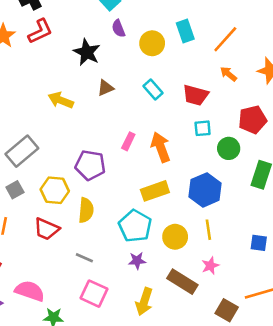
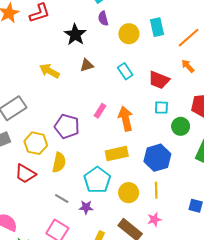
gray line: (84, 258) -> (62, 198), moved
purple star: (137, 261) -> (86, 207), moved

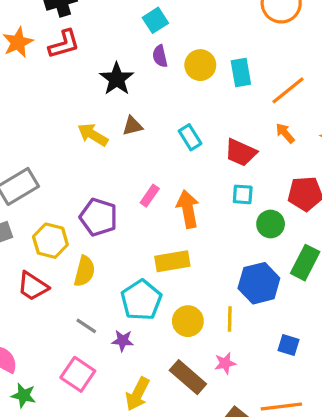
yellow circle: (129, 34) -> (200, 65), moved
yellow arrow: (49, 71) -> (93, 135), moved
blue hexagon: (157, 158) -> (259, 283), moved

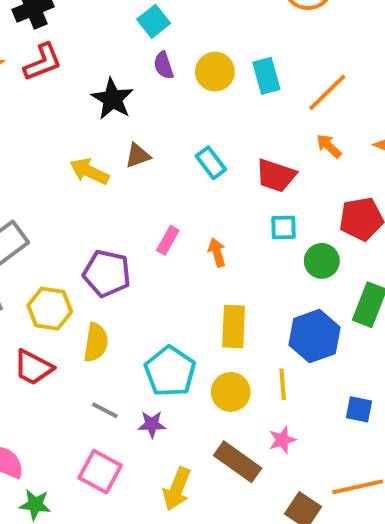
orange arrow: (188, 209) -> (217, 252), size x0.6
yellow rectangle: (172, 261) -> (234, 327), moved, turned -72

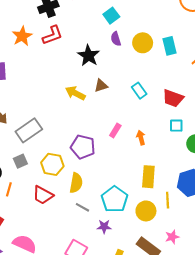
yellow line: (283, 384) -> (168, 200), moved
gray line: (105, 410) -> (83, 207), moved

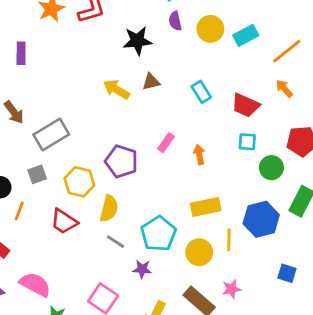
cyan rectangle: (170, 46) -> (246, 35), turned 72
black star: (89, 56) -> (137, 41), turned 30
yellow rectangle: (148, 177) -> (206, 207), turned 70

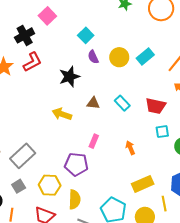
brown triangle: (151, 82) -> (93, 103), moved, turned 32
pink rectangle: (166, 143) -> (94, 141), moved

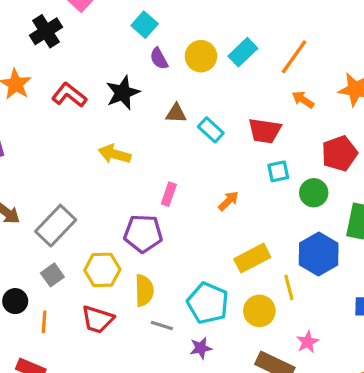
red L-shape: (32, 62) -> (69, 95), moved, turned -110
brown triangle: (93, 103) -> (176, 113), moved
orange arrow: (130, 148) -> (228, 201), turned 72

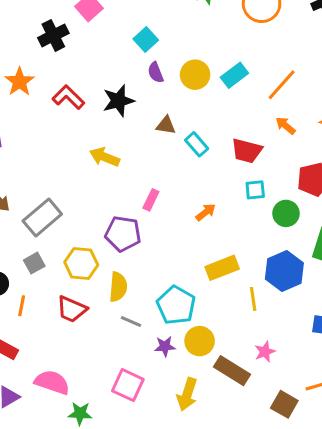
yellow circle: (259, 311) -> (200, 341), moved

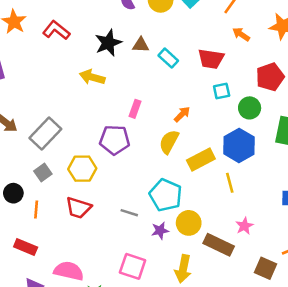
black star: (118, 101) -> (108, 43), moved
blue hexagon: (284, 271) -> (239, 145), moved
yellow semicircle: (118, 287) -> (169, 142), moved, turned -150

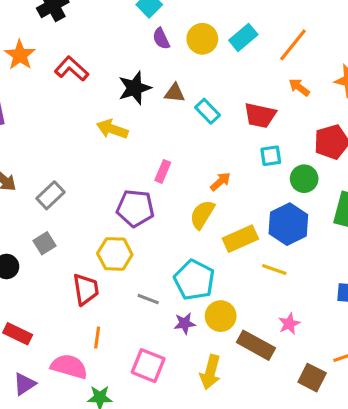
gray rectangle: (45, 134) -> (51, 195), size x0.7
yellow hexagon: (82, 169) -> (115, 254), moved
yellow line: (230, 183) -> (274, 269), turned -60
red trapezoid: (78, 208) -> (86, 289), turned -120
orange line: (36, 210) -> (97, 338), moved

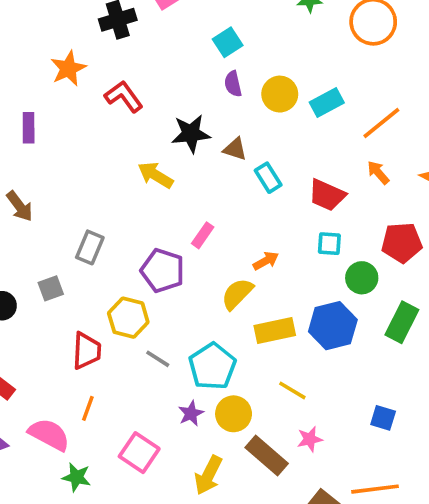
gray rectangle: (51, 195) -> (90, 247), moved, turned -36
yellow line: (274, 269) -> (292, 390), moved
gray line: (148, 299) -> (158, 359), moved
purple star: (185, 323) -> (191, 413), turned -30

